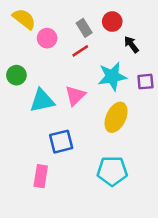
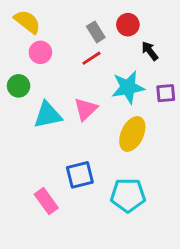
pink circle: (47, 38) -> (40, 52), moved
blue square: (61, 142) -> (80, 175), moved
pink rectangle: (41, 176) -> (46, 201), turned -45

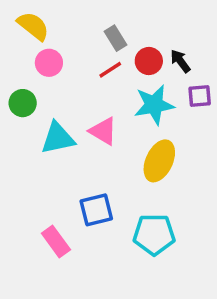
red circle: (128, 25) -> (149, 61), moved
purple square: (166, 93) -> (200, 96), moved
pink triangle: (86, 109) -> (103, 131), turned -45

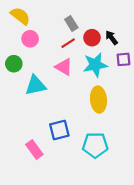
pink triangle: (103, 131) -> (64, 67), moved
yellow ellipse: (159, 161) -> (98, 100), turned -30

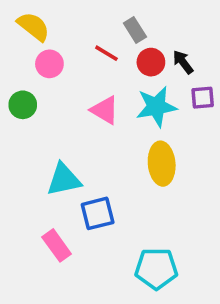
gray rectangle: (71, 24) -> (135, 30), moved
red line: (68, 43) -> (106, 53), moved, turned 64
cyan triangle: (36, 85) -> (64, 180), moved
cyan pentagon: (95, 145) -> (156, 269), moved

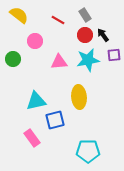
gray rectangle: (135, 30) -> (85, 15), moved
red line: (106, 53) -> (58, 20), moved
pink circle: (49, 64) -> (35, 41), moved
pink triangle: (105, 110) -> (59, 62), turned -36
yellow ellipse: (162, 164) -> (79, 97), moved

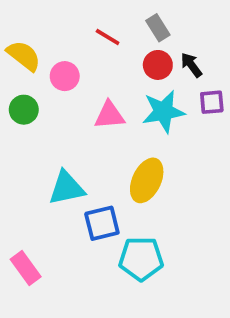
yellow semicircle: (19, 15) -> (24, 56), moved
yellow ellipse: (79, 97) -> (147, 180), turned 30
pink rectangle: (32, 138) -> (26, 268), moved
cyan pentagon: (88, 151) -> (141, 259), moved

